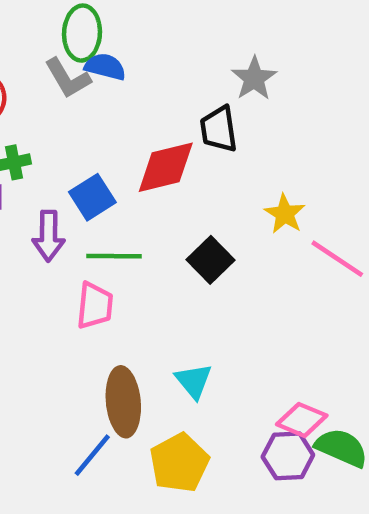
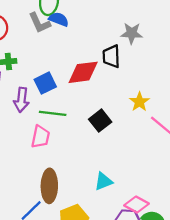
gray star: (254, 78) -> (132, 33), turned 30
cyan triangle: (194, 381) -> (103, 181), moved, turned 42

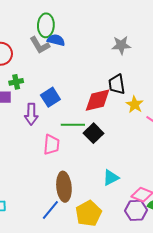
black trapezoid: (111, 56) -> (117, 84), moved
red diamond: (83, 72) -> (98, 100), moved
green line: (53, 113) -> (73, 125), moved
black square: (100, 121) -> (94, 133), moved

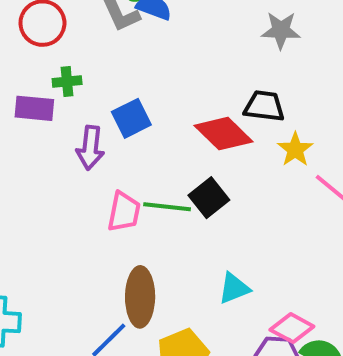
black trapezoid: (117, 84) -> (264, 106), turned 100
red diamond: (98, 100) -> (223, 134), turned 52
green line: (73, 125) -> (167, 207), moved

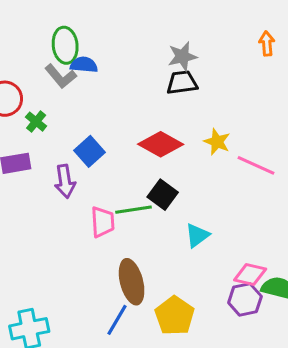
green cross: (67, 81) -> (36, 122), moved, turned -30
black trapezoid: (264, 106) -> (182, 83), moved
cyan triangle: (234, 288) -> (197, 235), moved

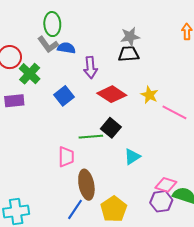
blue semicircle: (84, 65) -> (66, 48), moved
green cross: (36, 122) -> (30, 74), size x1.5
purple arrow: (65, 181) -> (90, 67), moved
pink trapezoid: (103, 222) -> (66, 157), moved

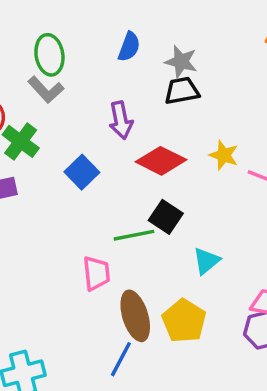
gray star: (130, 37) -> (181, 62), turned 30
blue semicircle: (66, 48) -> (129, 47), moved, turned 108
yellow pentagon: (114, 209) -> (184, 321), moved

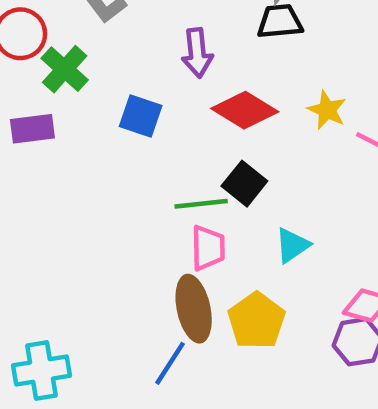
blue square: (82, 172) -> (141, 116), turned -32
pink trapezoid: (96, 273) -> (208, 248), moved

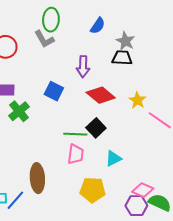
green cross: (65, 69) -> (19, 111), moved
brown ellipse: (194, 309) -> (37, 178), moved
yellow pentagon: (257, 321) -> (93, 190), turned 30
blue line: (170, 363) -> (15, 200), moved

